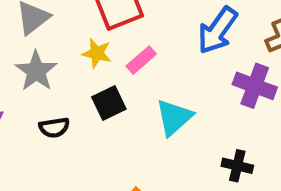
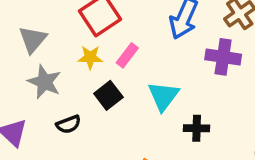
black cross: (237, 166) -> (197, 128), moved

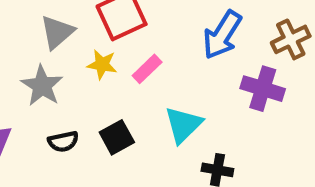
gray triangle: (33, 39) -> (57, 32), moved
black square: (108, 95) -> (117, 137), moved

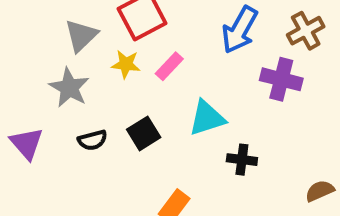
cyan triangle: (183, 125) -> (207, 118), turned 30

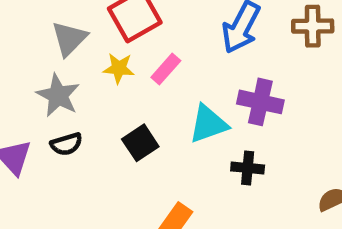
brown cross: (306, 31) -> (313, 26), turned 30
purple cross: (281, 79) -> (260, 102), moved
black semicircle: (92, 140) -> (66, 144), moved

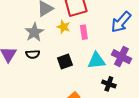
pink rectangle: (166, 69) -> (84, 32), turned -64

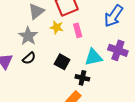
black semicircle: (33, 54) -> (29, 58), turned -32
black square: (65, 62) -> (62, 62), turned -35
black cross: (109, 84) -> (82, 78), moved

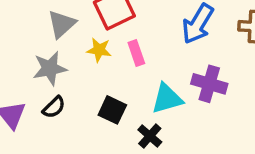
gray star: (28, 36) -> (50, 68), turned 30
black cross: (82, 78) -> (150, 136), turned 32

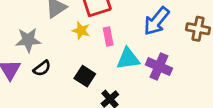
gray star: (50, 68) -> (28, 40), moved
cyan triangle: (167, 99) -> (128, 59), moved

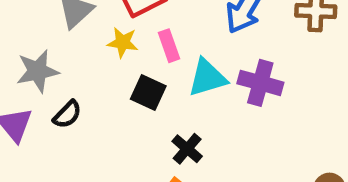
black square: (85, 76) -> (148, 92), moved

